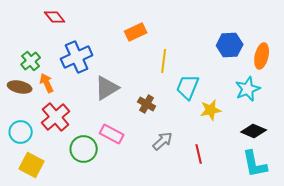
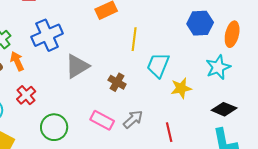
red cross: (56, 117) -> (26, 95), size x0.7
pink rectangle: (112, 134) -> (102, 120), moved

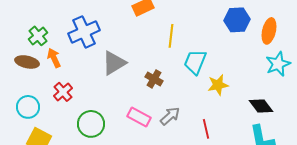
cyan star: (218, 67) -> (278, 64), moved
black diamond: (224, 109) -> (261, 106), turned 30

